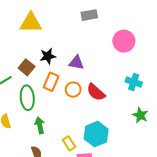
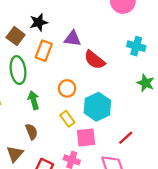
purple triangle: (76, 63) -> (73, 39), moved
orange circle: (73, 90) -> (67, 88), moved

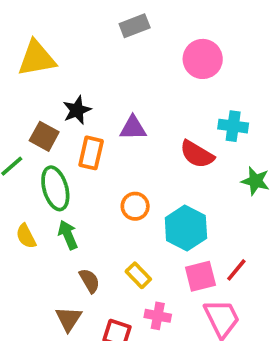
red semicircle: (95, 60) -> (197, 154), moved
green arrow: (34, 100) -> (68, 235), moved
yellow rectangle: (67, 119) -> (138, 275), moved
pink square: (86, 137) -> (200, 276), moved

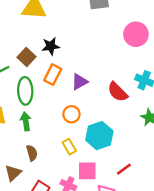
purple triangle: (133, 128) -> (80, 82), moved, turned -42
yellow rectangle: (138, 275) -> (69, 147), moved
pink square: (200, 276) -> (87, 171), moved

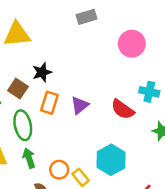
orange circle: (71, 114) -> (59, 170), moved

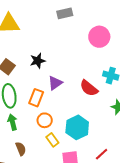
black star: (42, 72) -> (38, 61), moved
orange rectangle: (49, 103) -> (36, 98), moved
orange circle: (59, 170) -> (45, 120), moved

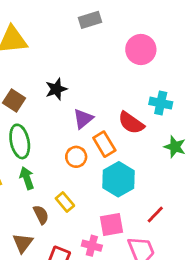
orange rectangle: (36, 98) -> (104, 144), moved, turned -48
orange circle: (45, 120) -> (76, 157), moved
yellow rectangle: (52, 140) -> (65, 202), moved

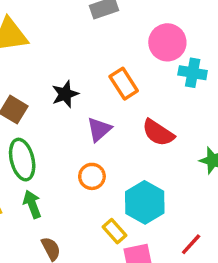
cyan cross: (161, 103) -> (193, 73), moved
orange rectangle: (104, 144) -> (124, 84), moved
yellow rectangle: (65, 202) -> (114, 231), moved

